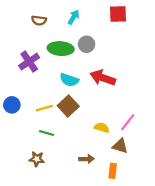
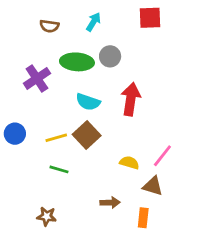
red arrow: (103, 78) -> (131, 99), turned 80
brown star: (37, 159) -> (47, 216), moved

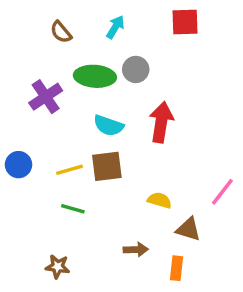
brown semicircle: (49, 26) -> (61, 32), turned 42
brown square: (87, 135) -> (107, 166), turned 36
pink line: (162, 156) -> (222, 192), moved

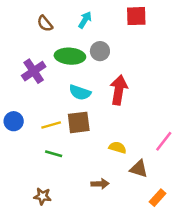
orange rectangle: (176, 268) -> (158, 198), moved, turned 36

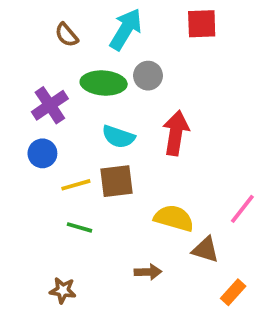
cyan arrow: (85, 20) -> (126, 29), size x1.6
blue circle: (14, 121) -> (42, 153), moved
yellow semicircle: (117, 147) -> (174, 218), size x1.5

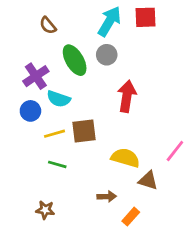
cyan arrow: (126, 29) -> (109, 21), moved
green ellipse: (104, 83) -> (75, 60), turned 56
cyan semicircle: (118, 137) -> (59, 99), moved
orange rectangle: (233, 292) -> (131, 217), moved

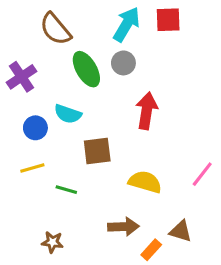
brown semicircle: (48, 25) -> (55, 29), size x1.6
purple cross: (36, 76) -> (22, 77), moved
yellow line: (55, 134) -> (32, 168), moved
brown triangle: (148, 180) -> (181, 231), moved
brown arrow: (107, 197) -> (123, 227), size x1.4

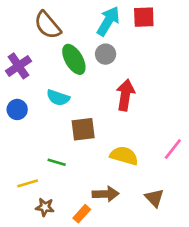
blue circle: (35, 128) -> (17, 109), moved
yellow line: (32, 168) -> (28, 183), moved
brown triangle: (181, 231) -> (154, 198), turned 30
orange rectangle: (151, 250) -> (82, 214), moved

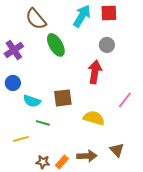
gray circle: (106, 54) -> (107, 45), moved
cyan semicircle: (58, 98) -> (32, 101), moved
pink line: (173, 149) -> (125, 100), moved
brown arrow: (106, 194) -> (87, 156), moved
brown star: (45, 207) -> (43, 162), moved

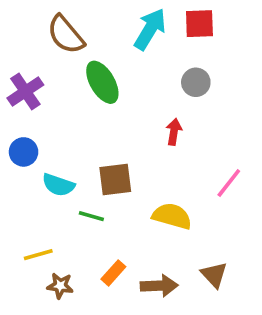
red arrow: (95, 72) -> (174, 132), size x0.6
green line: (43, 123) -> (91, 216), moved
brown star: (43, 162) -> (60, 286), moved
orange rectangle: (62, 162) -> (113, 273), moved

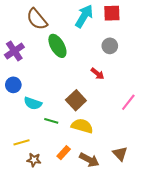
red arrow: (174, 132) -> (97, 74), turned 120
brown square: (115, 179) -> (76, 100), moved, turned -36
yellow semicircle: (172, 216) -> (82, 126), moved
brown arrow: (159, 286) -> (89, 160), turned 30

